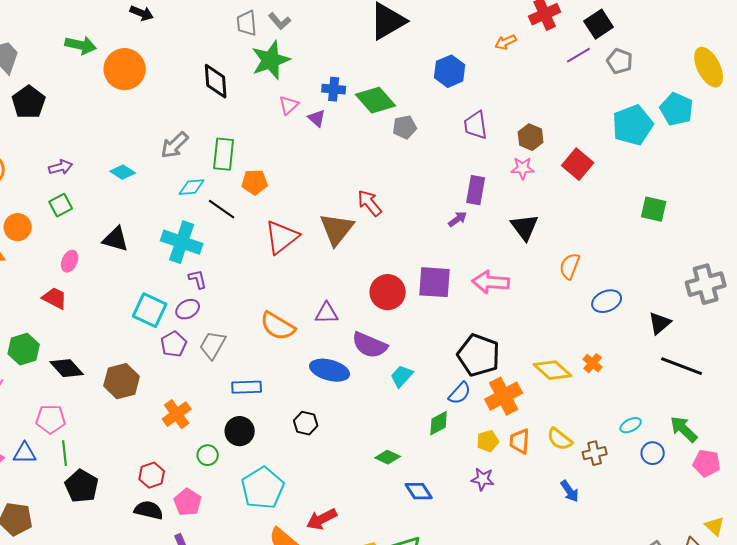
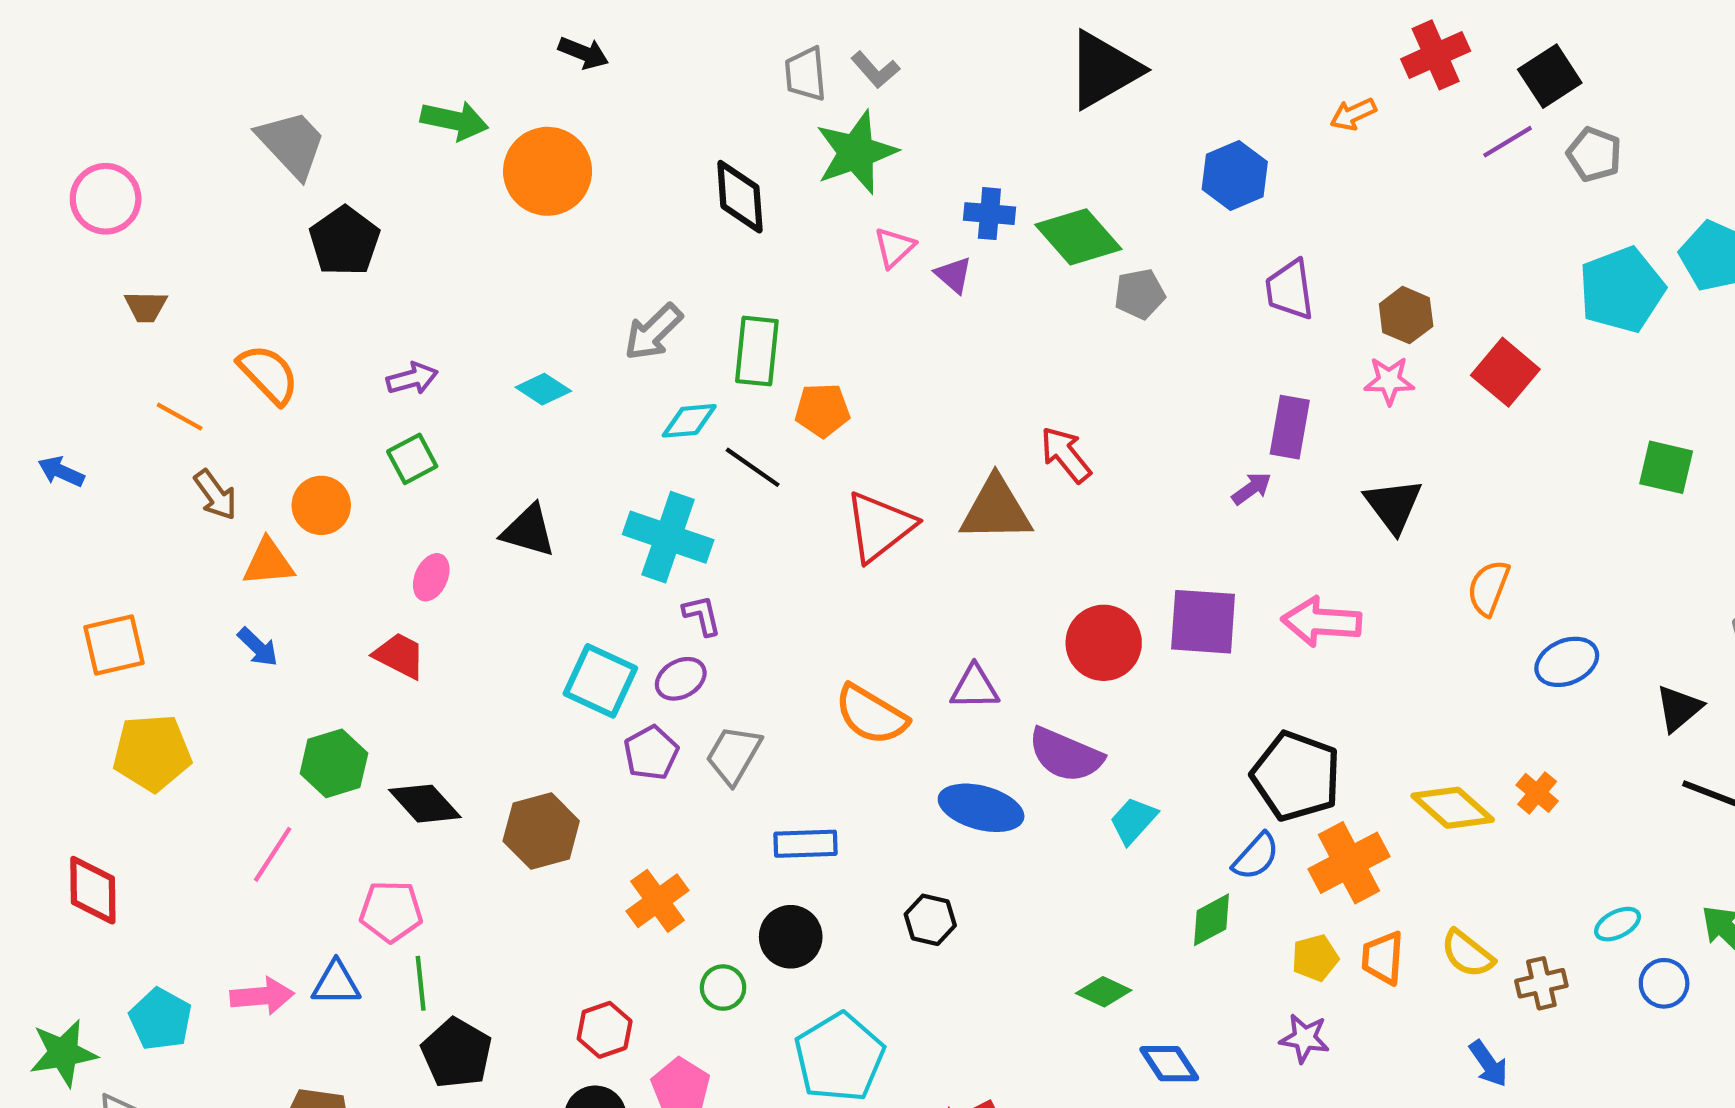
brown triangle: (337, 229) -> (996, 510), turned 51

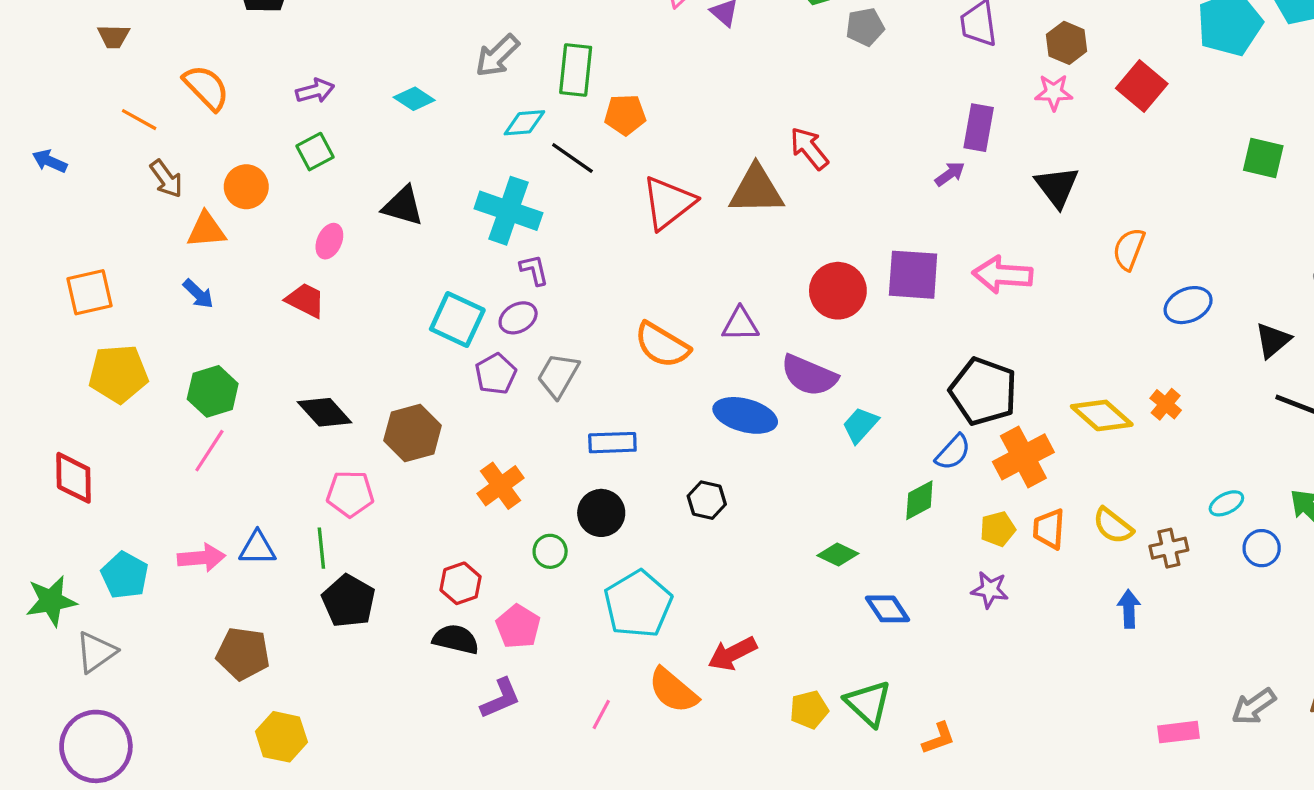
green hexagon: (334, 763) -> (213, 391), moved
pink pentagon: (391, 911) -> (350, 494), moved
blue arrow: (1489, 1064) -> (1129, 609), turned -147

